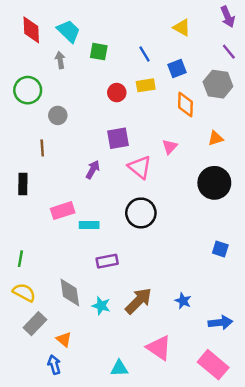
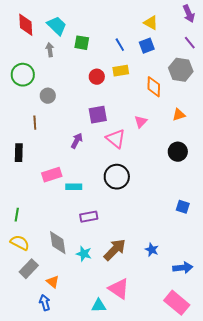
blue square: (177, 68) -> (147, 46), moved
black circle: (214, 183) -> (178, 152), size x0.7
pink triangle: (159, 348) -> (119, 289), moved

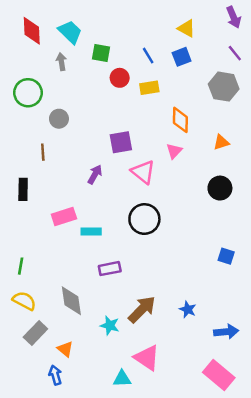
red circle: (97, 77) -> (120, 78), moved
orange diamond: (154, 87) -> (180, 120), moved
cyan star: (84, 254) -> (110, 326), moved

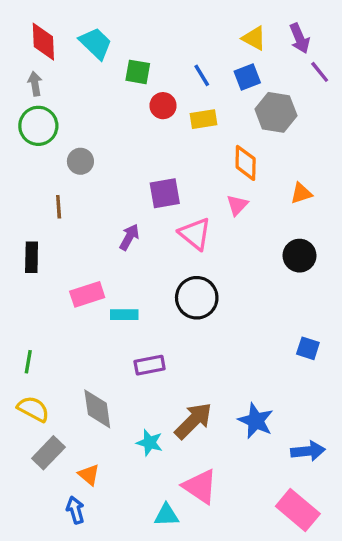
purple arrow: (234, 17) -> (299, 38), moved
gray arrow: (61, 62) -> (35, 84), moved
gray hexagon: (224, 87) -> (276, 112), moved
blue star: (188, 309) -> (256, 421), size x1.5

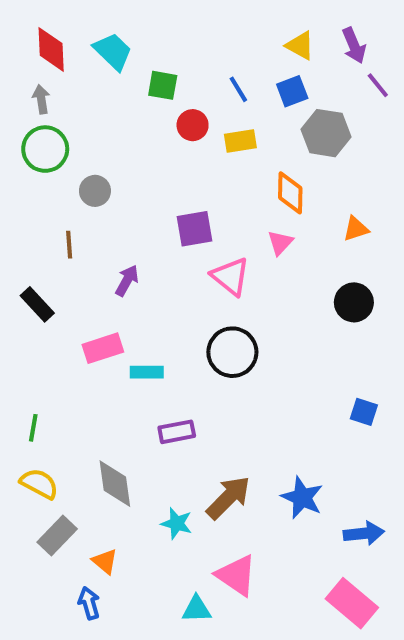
purple arrow: (129, 237) -> (127, 280), moved
black rectangle: (32, 257) -> (37, 304), turned -44

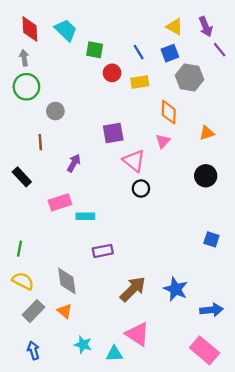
black circle: (232, 352) -> (141, 188), moved, size x0.6
cyan star: (177, 523) -> (83, 345), moved
orange triangle: (105, 561) -> (65, 311), moved
blue arrow: (89, 603) -> (33, 350), moved

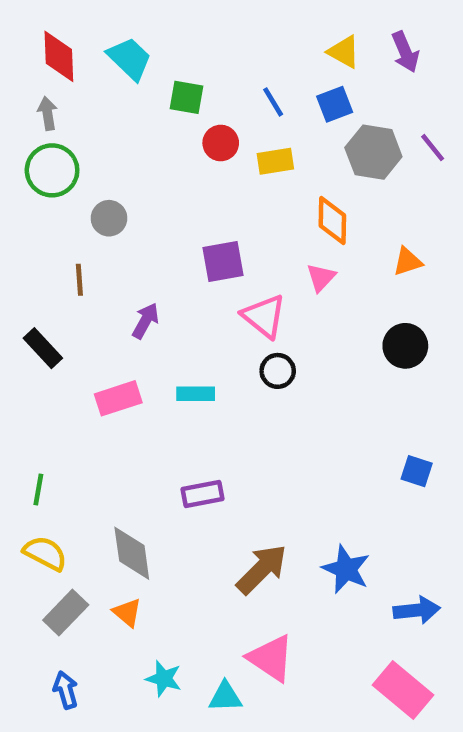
purple line: (220, 50) -> (433, 148), moved
cyan rectangle: (85, 216) -> (196, 394), moved

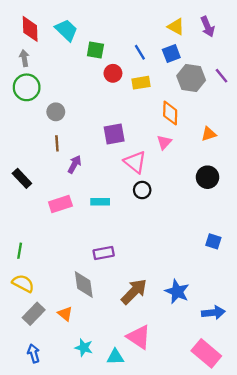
brown line: (79, 280) -> (57, 143), moved
gray diamond: (132, 553) -> (84, 285), moved

